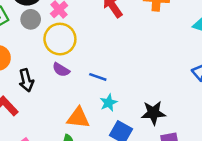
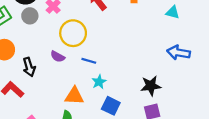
yellow circle: (60, 39) -> (73, 33), moved
black star: (153, 113) -> (151, 86), moved

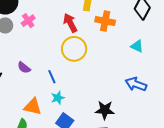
yellow circle: (73, 33) -> (74, 49), moved
blue line: (89, 61) -> (52, 77), turned 40

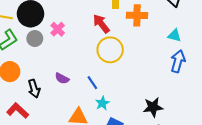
blue arrow: (136, 84) -> (178, 61), moved, turned 95

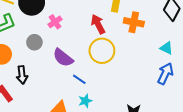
gray circle: (35, 39) -> (34, 42), moved
purple semicircle: (62, 78) -> (63, 58), moved, size x1.5
blue line: (92, 83) -> (79, 79), turned -32

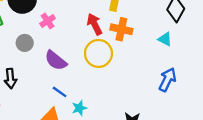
orange cross: (134, 22) -> (121, 29), moved
cyan triangle: (166, 48) -> (165, 39), moved
blue line: (79, 79) -> (60, 92), moved

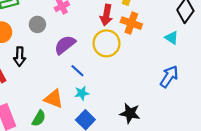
red arrow: (95, 24) -> (106, 15), turned -150
purple semicircle: (56, 60) -> (65, 45), turned 95
blue line: (60, 92) -> (77, 71), moved

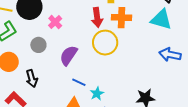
cyan triangle: (172, 38) -> (161, 19), size x1.6
blue line: (77, 71) -> (79, 82), moved
blue arrow: (169, 77) -> (170, 55), turned -95

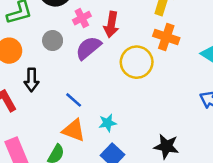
red arrow: (97, 17) -> (111, 25), moved
purple semicircle: (69, 55) -> (88, 48), moved
blue line: (79, 82) -> (74, 100), moved

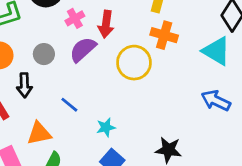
gray circle: (53, 41) -> (44, 54), moved
orange triangle: (74, 130) -> (39, 133), moved, turned -30

